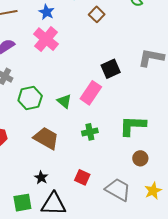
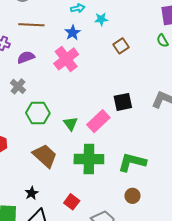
green cross: (90, 132) -> (89, 159), size x1.8

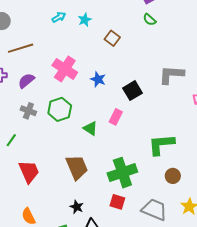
blue star: (73, 33) -> (98, 79), moved
green hexagon: (38, 113) -> (60, 109), moved
pink rectangle: (98, 121) -> (116, 117), size x0.7
brown trapezoid: (45, 156) -> (77, 167), turned 44
green cross: (89, 159) -> (122, 173), moved

